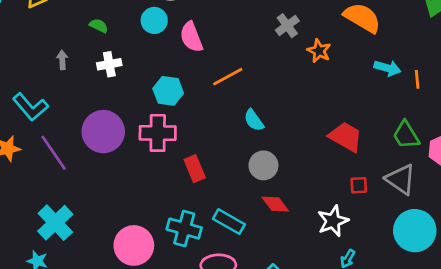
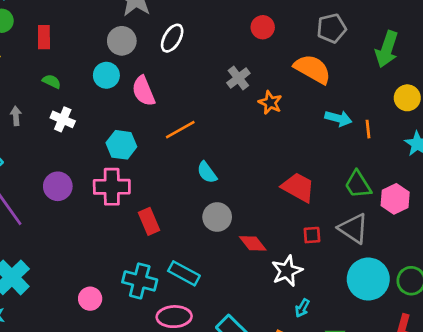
white cross: (109, 64) -> (63, 119), turned 35
purple circle: (103, 132) -> (58, 186), size x0.7
red diamond: (275, 204) -> (253, 243), moved
pink circle: (134, 245) -> (90, 299), size x0.6

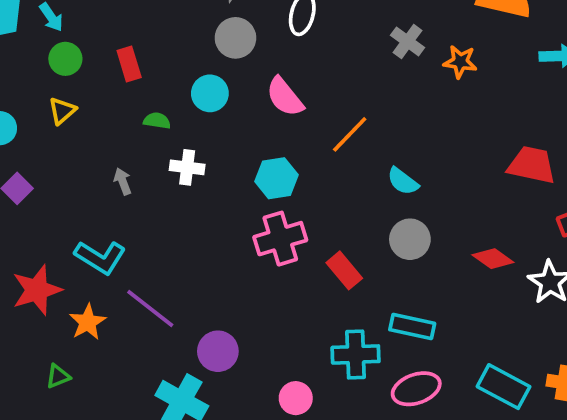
cyan circle: (106, 75) -> (210, 93), moved
purple circle: (58, 186) -> (218, 351), moved
gray circle: (217, 217) -> (410, 239), moved

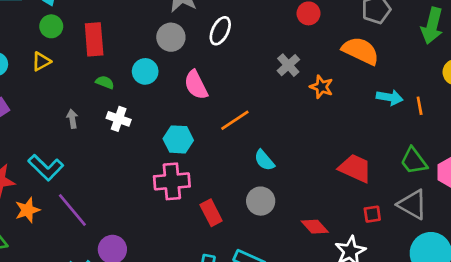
red rectangle: (129, 64) -> (94, 39), size x1.4

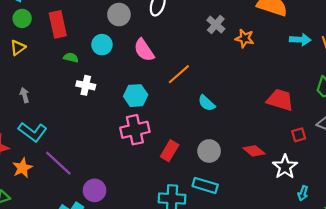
gray arrow: (72, 119) -> (25, 95), moved
gray circle: (261, 201) -> (209, 151), moved
red rectangle: (211, 213) -> (170, 151), turned 66

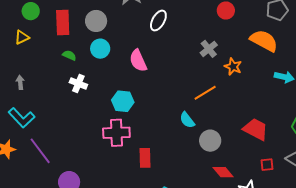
gray circle: (119, 15) -> (96, 21), moved
orange line: (179, 74) -> (205, 93), moved
red rectangle: (170, 151) -> (145, 158), turned -42
gray circle: (209, 151) -> (210, 141), moved

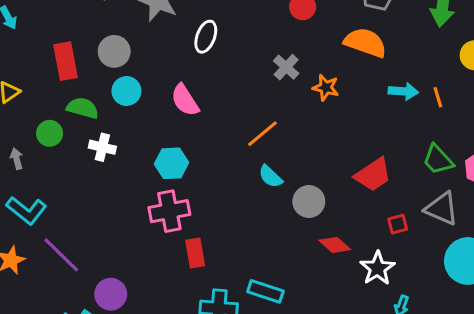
green circle: (31, 11) -> (50, 133), moved
green semicircle: (69, 55) -> (83, 108), size x1.5
orange line: (205, 93) -> (262, 134), moved
red trapezoid: (256, 129) -> (373, 175), turned 128
red rectangle: (145, 158) -> (195, 253), moved

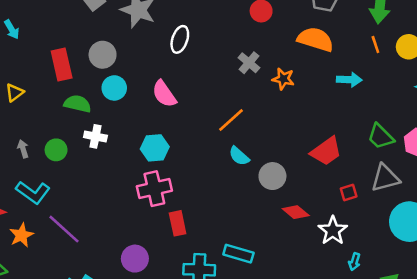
orange line: (438, 97) -> (375, 44), moved
green circle: (50, 133) -> (56, 150), moved
gray triangle: (442, 209) -> (385, 178), turned -36
purple circle: (111, 294) -> (135, 259), moved

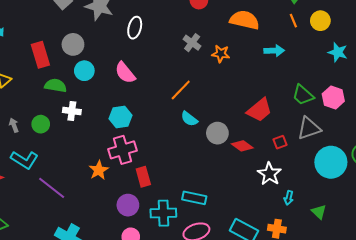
red diamond: (296, 212) -> (242, 146), moved
orange star: (21, 235) -> (99, 170), moved
purple circle: (135, 259) -> (128, 205), moved

